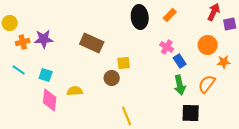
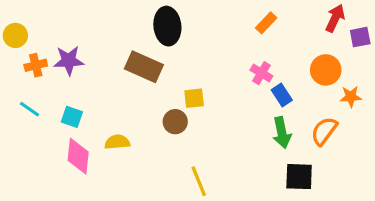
black ellipse: (140, 17) -> (167, 26), moved

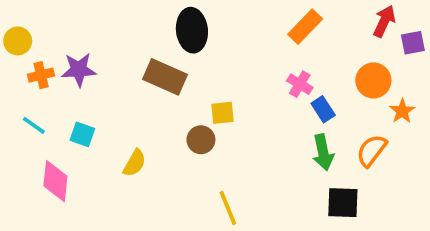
orange rectangle: (266, 23) -> (305, 27), size x1.4
orange star: (351, 97) -> (402, 111), turned -30
yellow semicircle: (117, 142) -> (134, 163), turned 125
pink diamond: (78, 156) -> (55, 181), moved

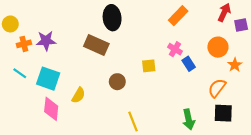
yellow square: (222, 113) -> (149, 66), moved
cyan square: (82, 134) -> (48, 79), size x1.6
green arrow: (323, 152) -> (189, 119), moved
pink diamond: (55, 181) -> (51, 109), moved
black square: (343, 203) -> (223, 113), moved

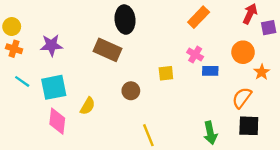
orange cross: (24, 44) -> (14, 49), moved, turned 32
blue rectangle: (189, 64) -> (210, 71), turned -56
cyan square: (48, 79) -> (54, 87), turned -30

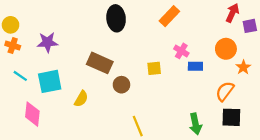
orange rectangle: (199, 17) -> (169, 16), moved
brown rectangle: (107, 50) -> (100, 63), moved
pink diamond: (57, 121) -> (32, 114), moved

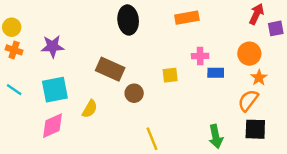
orange rectangle: (169, 16) -> (187, 18), turned 36
pink cross: (181, 51) -> (200, 56), turned -32
orange star: (243, 67) -> (259, 78), moved
cyan line: (20, 76) -> (14, 90), moved
pink diamond: (32, 114) -> (52, 126), moved, turned 60

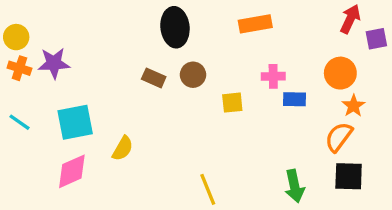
purple star: (52, 46) -> (54, 63), moved
brown rectangle: (110, 69) -> (154, 78), moved, size x0.6
brown circle: (134, 93) -> (193, 75), moved

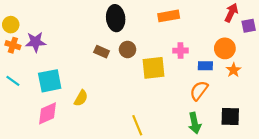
blue rectangle: (295, 99) -> (205, 66), moved
yellow square: (232, 103) -> (153, 68), size x1.6
orange semicircle: (339, 137) -> (199, 91), moved

